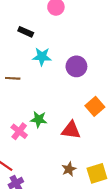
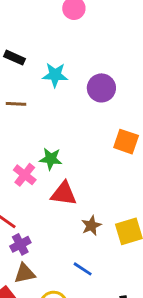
black rectangle: (26, 32) -> (15, 58), moved
orange square: (95, 106) -> (126, 142), turned -30
red triangle: (71, 130) -> (64, 194), moved

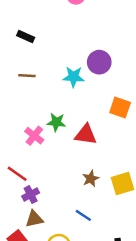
cyan star: (55, 75) -> (73, 77), moved
red triangle: (64, 194) -> (86, 134), moved

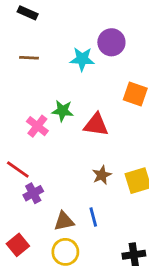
blue line: (83, 215) -> (93, 217), turned 42
brown triangle: (34, 219) -> (64, 221), moved

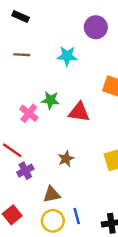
purple circle: (111, 42) -> (96, 27), moved
brown star: (102, 175) -> (66, 159), moved
blue line: (93, 217) -> (77, 216), moved

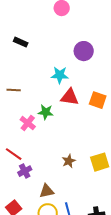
brown line: (22, 55) -> (14, 90), moved
red triangle: (79, 112) -> (70, 97), moved
brown star: (66, 159) -> (69, 161), moved

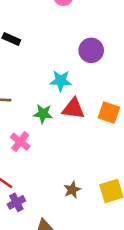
green star: (46, 112) -> (43, 114), moved

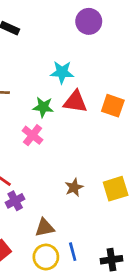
purple circle: (91, 50) -> (89, 21), moved
pink cross: (20, 142) -> (33, 135), moved

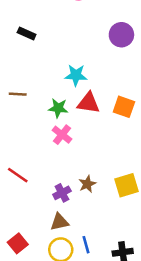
purple circle: (89, 21) -> (121, 35), moved
pink cross: (33, 135) -> (62, 135), moved
purple cross: (15, 201) -> (62, 193), moved

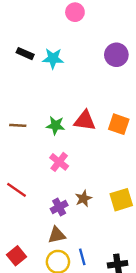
cyan star: (76, 75) -> (53, 58), moved
brown line: (18, 94) -> (18, 125), moved
pink cross: (62, 135) -> (59, 162), moved

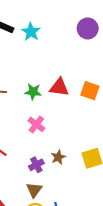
cyan star: (53, 58) -> (31, 32), turned 30
brown triangle: (57, 235) -> (34, 190), turned -42

